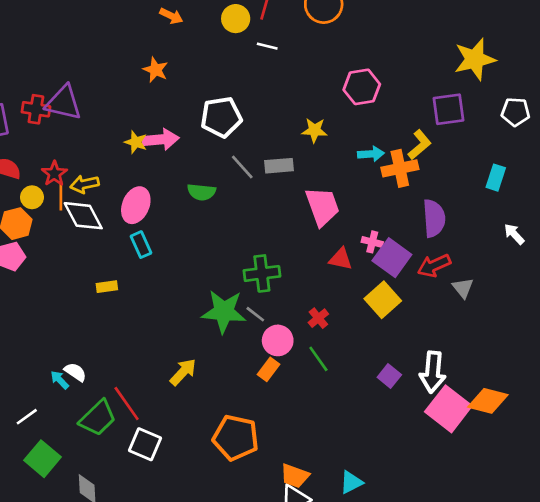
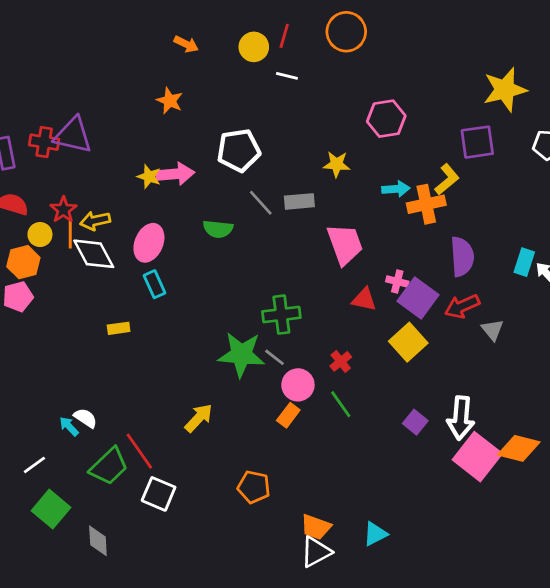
cyan rectangle: (496, 178) -> (524, 262), moved
orange pentagon: (236, 438) -> (254, 487), size x0.7

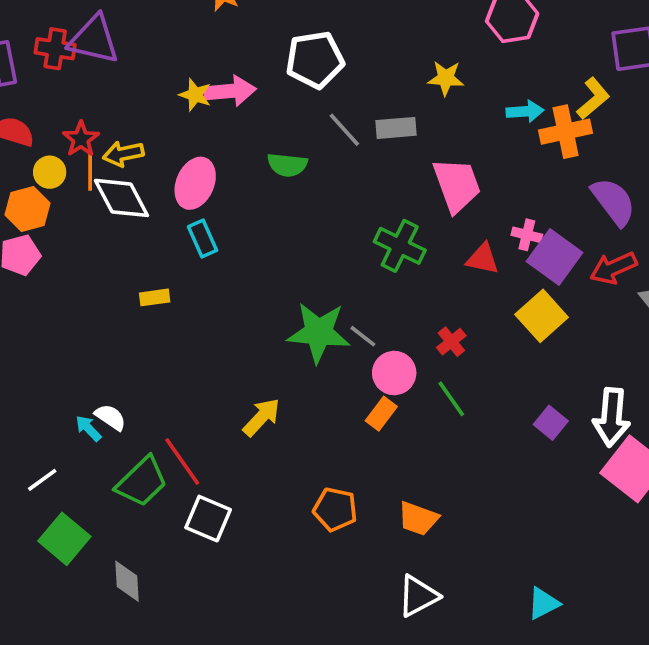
purple semicircle: (462, 257) -> (613, 202), turned -33
green cross: (281, 315) -> (400, 246), moved, turned 33
orange trapezoid: (316, 527) -> (418, 519), moved
cyan triangle: (375, 534) -> (543, 603), moved

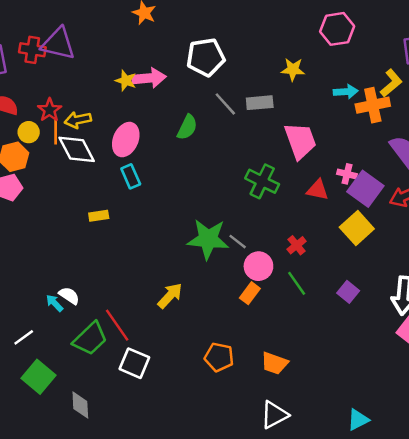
green semicircle: (287, 165) -> (187, 127), turned -70
purple square: (551, 423) -> (348, 292), moved

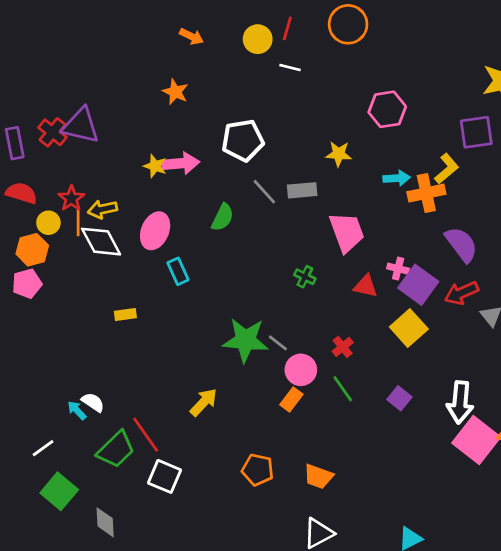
red cross: (32, 50) -> (52, 132), turned 30
cyan rectangle: (131, 176) -> (178, 271), moved
green cross: (262, 181) -> (305, 277), size x0.6

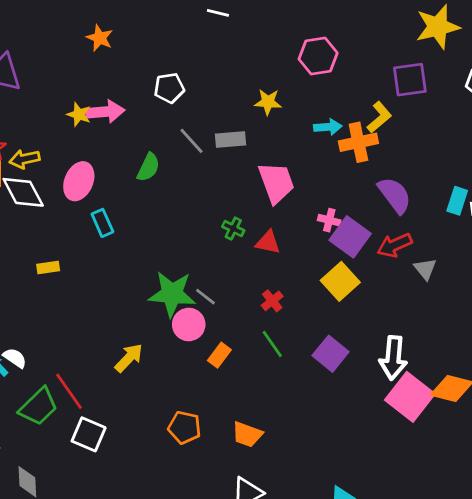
white pentagon: (243, 140) -> (169, 88), size x0.7
red triangle: (366, 286) -> (268, 242), moved
pink circle: (301, 370) -> (189, 324), moved
purple square: (399, 398) -> (331, 354), size x1.4

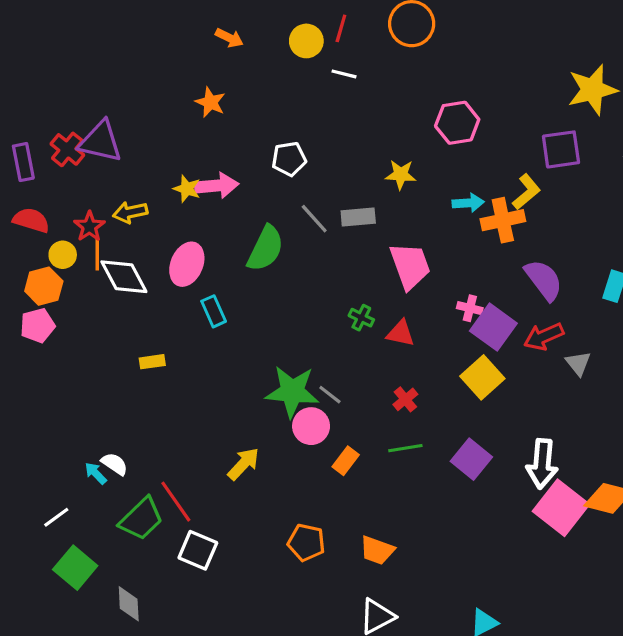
yellow arrow: (25, 159) -> (130, 212), moved
green semicircle: (148, 167) -> (265, 248), size x1.4
green line: (272, 344) -> (405, 448), turned -64

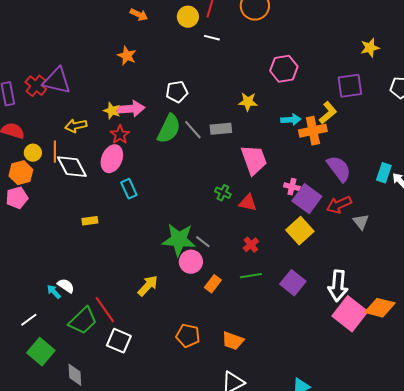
yellow star: (592, 90) -> (370, 48), size x0.6
red star: (89, 226) -> (120, 135), moved
green semicircle: (265, 248) -> (169, 129), moved

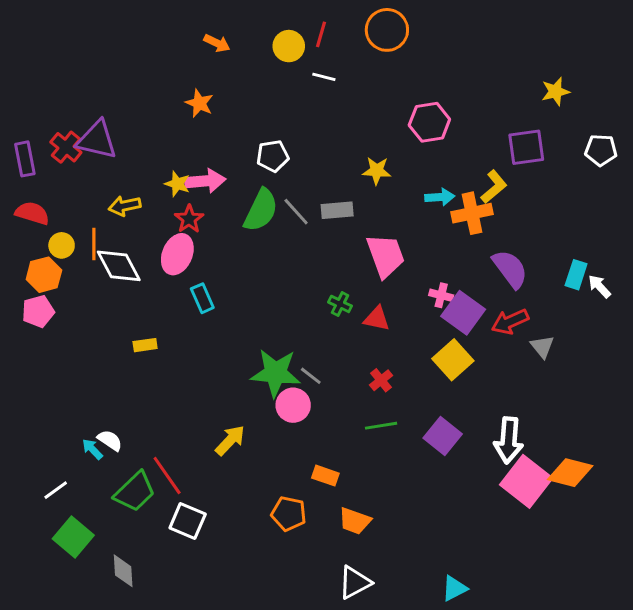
orange rectangle: (213, 284) -> (325, 476), moved, turned 72

